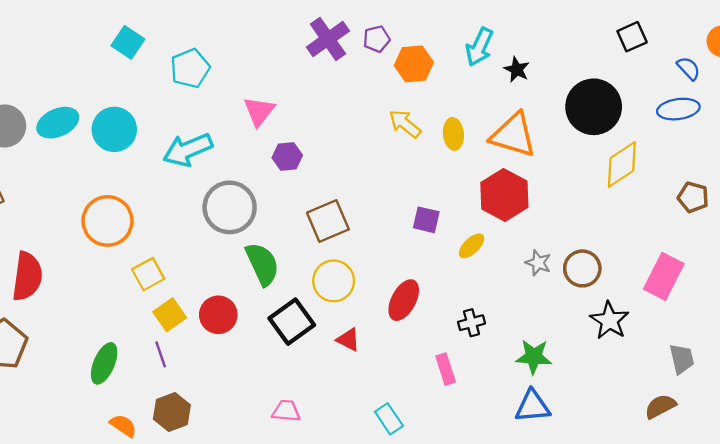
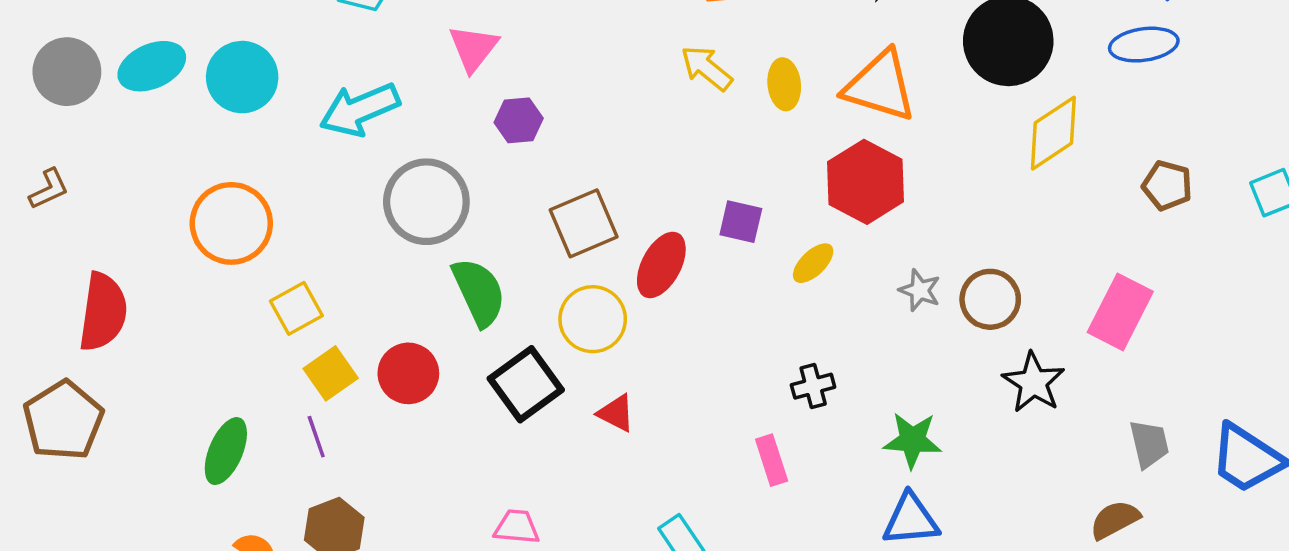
red ellipse: (404, 300) -> (661, 265), moved

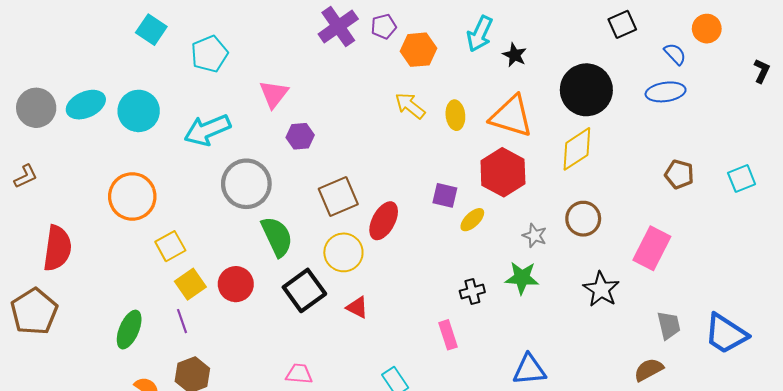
yellow diamond: (1053, 133) -> (577, 149), moved
purple square: (741, 222) -> (445, 195), moved
brown circle: (990, 299) -> (583, 219), moved
green star: (912, 440) -> (522, 278), moved

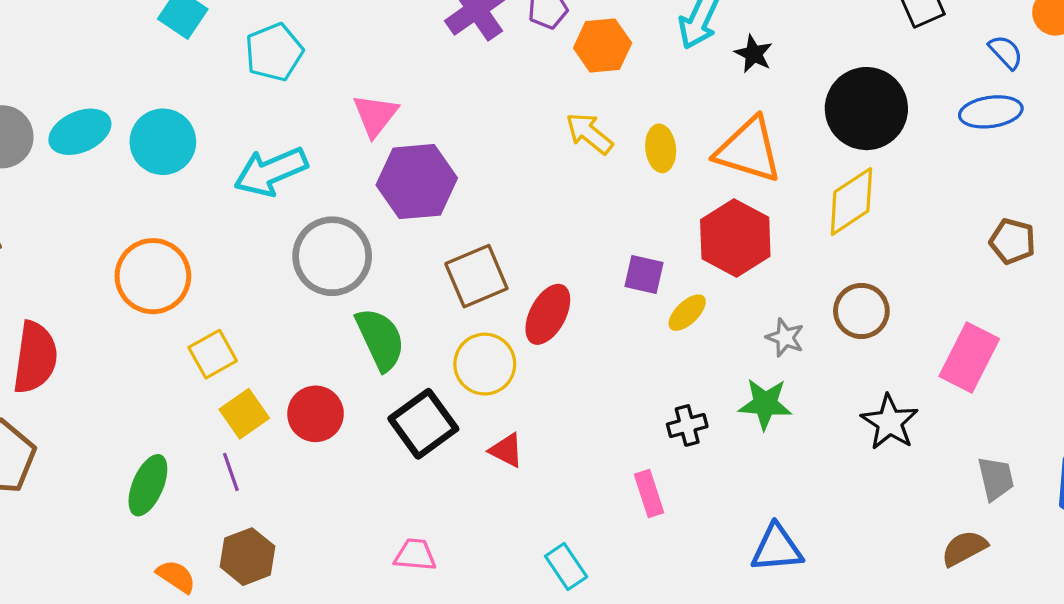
purple hexagon: (300, 136) -> (417, 182), size x1.8

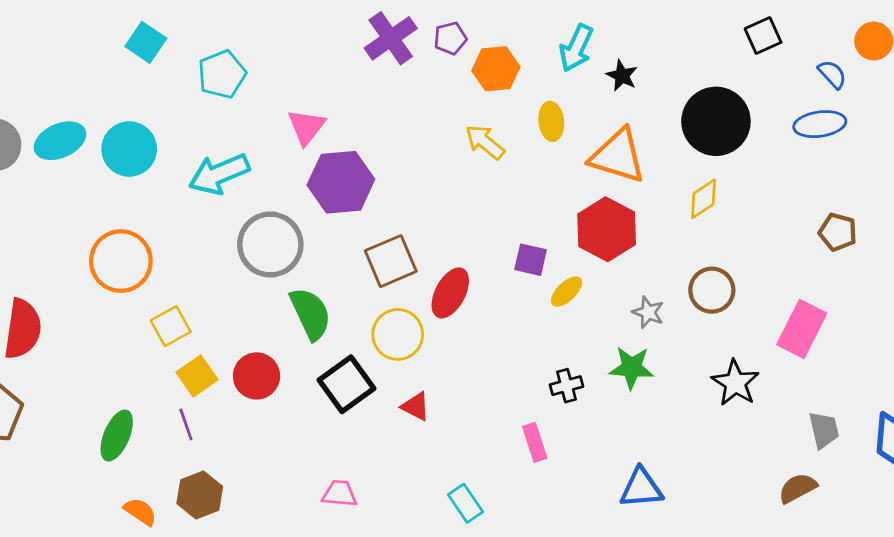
yellow ellipse: (661, 148) -> (551, 121), moved
yellow diamond: (851, 201) -> (704, 199), size x0.7

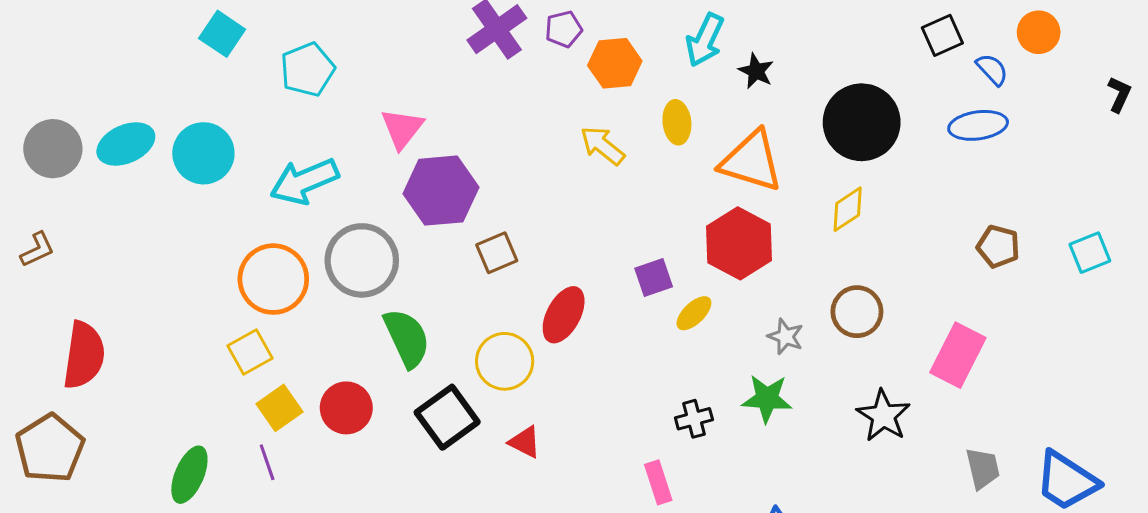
black square: (763, 36) -> (942, 35), moved
purple square: (531, 260) -> (654, 278), turned -32
orange circle: (121, 261) -> (273, 279), moved
brown square: (391, 261) -> (497, 253), moved, size x0.7

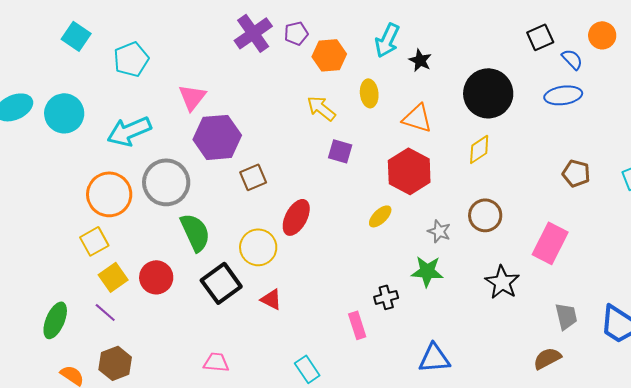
orange triangle: (751, 161) -> (417, 118), size x0.7
purple square: (654, 278) -> (340, 151), moved, turned 35
black cross: (694, 419) -> (386, 297), moved
purple line: (267, 462) -> (105, 312), turned -30

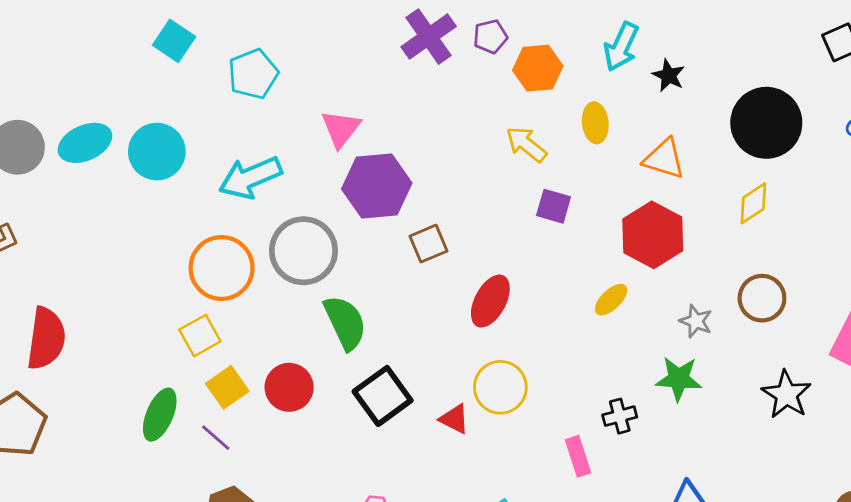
yellow circle: (258, 247) -> (500, 387), moved
green ellipse: (55, 320) -> (160, 415), moved

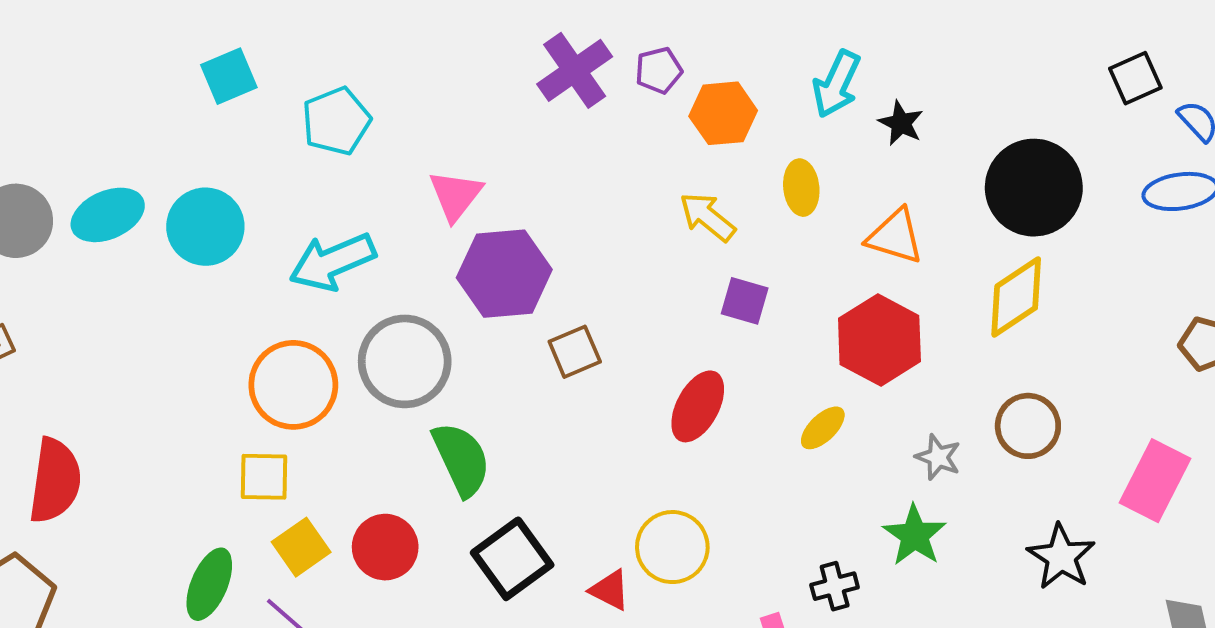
cyan square: (174, 41) -> (229, 76), turned 33
yellow diamond: (753, 203) -> (1016, 297), size x1.4
red ellipse: (490, 301) -> (698, 406), moved
yellow square: (200, 336) -> (264, 477), turned 30
green star: (679, 379) -> (915, 535), turned 30

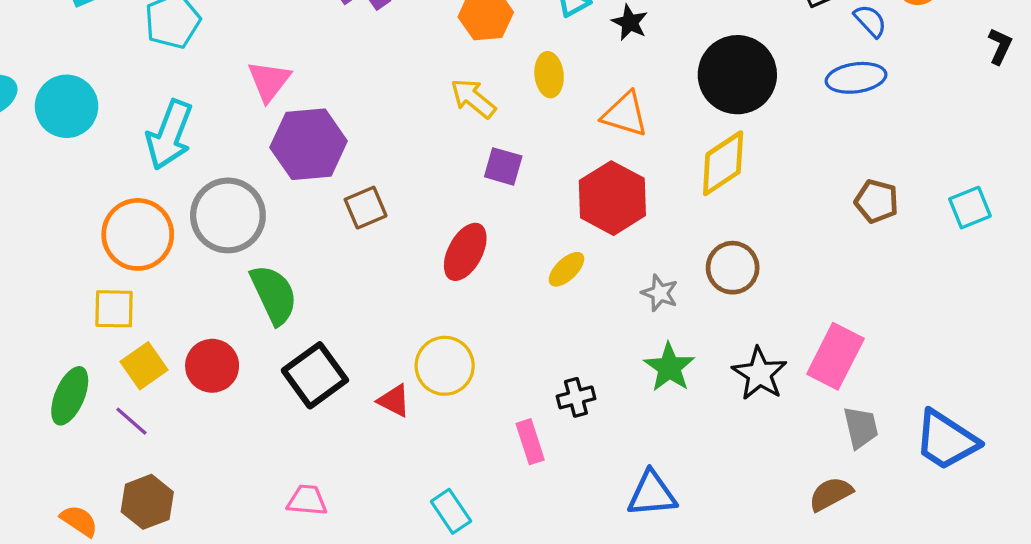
cyan arrow: (332, 262) -> (169, 135), turned -46
pink rectangle: (1155, 481) -> (835, 356), moved
green star: (915, 535) -> (669, 367), moved

